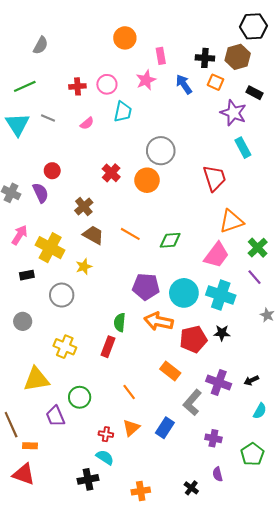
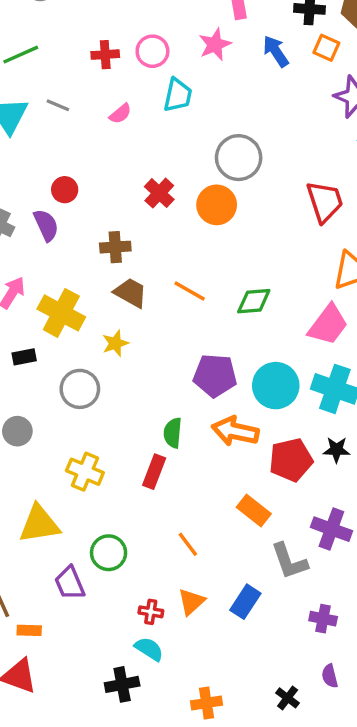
brown cross: (84, 207) -> (115, 247), turned 36
gray L-shape: (192, 403) -> (289, 561), turned -60

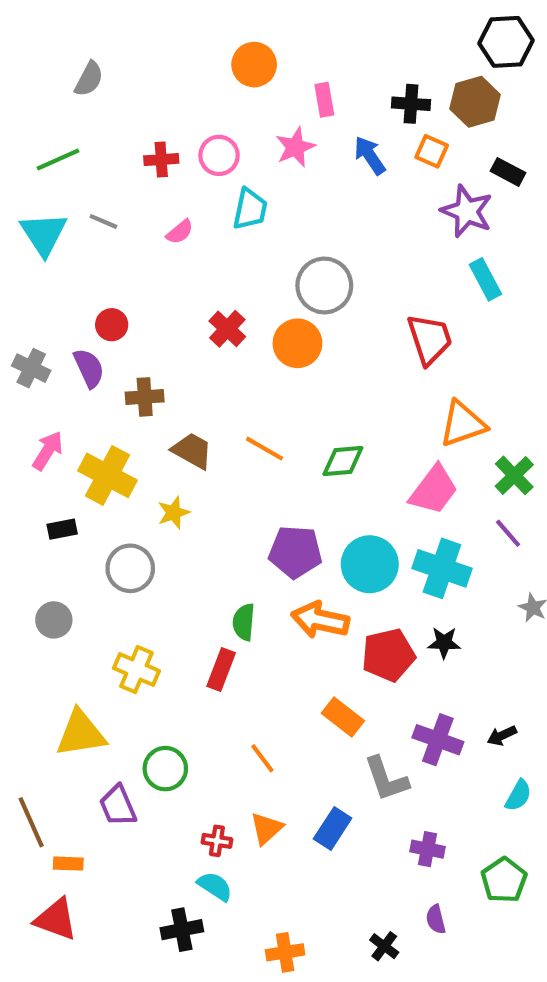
brown cross: (115, 247) -> (145, 397), moved

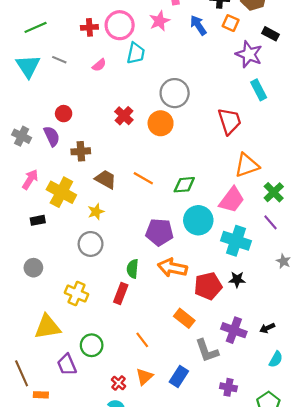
pink circle: (219, 155) -> (120, 25), size x1.4
cyan circle: (370, 564) -> (198, 220), moved
gray circle: (130, 568) -> (91, 244), moved
red cross: (217, 841) -> (119, 383), turned 32

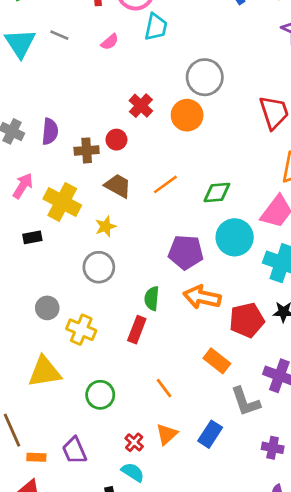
red circle: (64, 114) -> (116, 140), moved
purple semicircle: (52, 136) -> (50, 131), turned 30
orange line: (143, 178) -> (165, 184), turned -66
gray circle: (33, 268) -> (47, 308), moved
purple trapezoid: (67, 365) -> (74, 450), moved

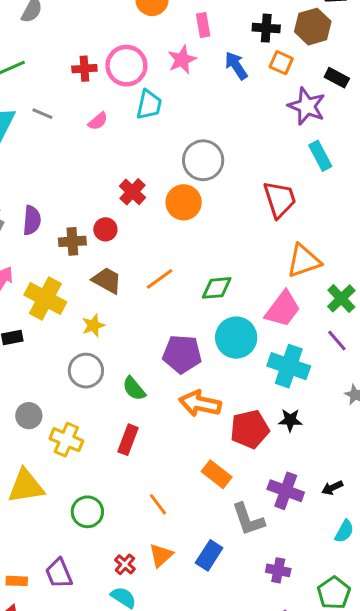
green semicircle: (152, 298) -> (134, 389), moved, turned -45

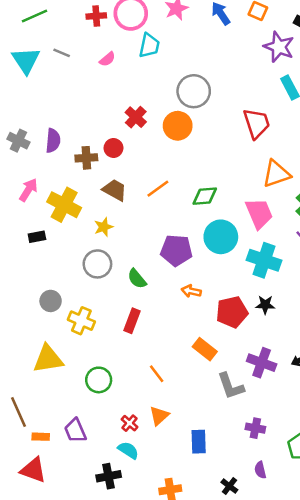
pink trapezoid: (283, 309) -> (259, 213), turned -60
orange arrow: (200, 404) -> (191, 291), size x0.6
blue rectangle: (209, 555) -> (199, 442), moved, turned -35

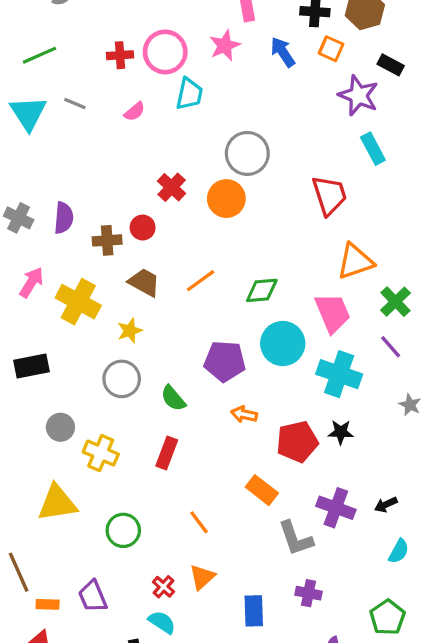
black rectangle: (37, 237) -> (31, 366), moved, size x1.5
purple cross: (255, 428) -> (308, 593), moved

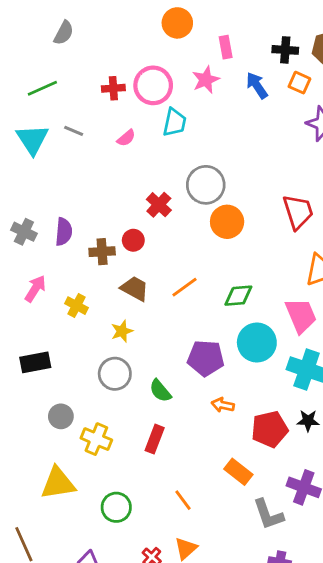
gray circle: (247, 153) -> (206, 185), moved
orange circle: (226, 199) -> (227, 222), moved
yellow cross: (78, 302) -> (76, 306), size x0.6

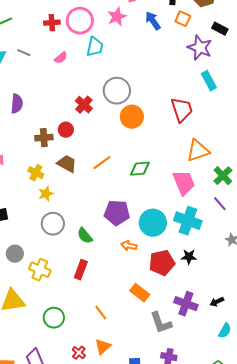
purple semicircle: (64, 232) -> (17, 104), moved
yellow cross: (76, 306) -> (36, 173), moved
yellow star: (122, 331) -> (46, 194), moved
cyan circle: (257, 343) -> (153, 223), moved

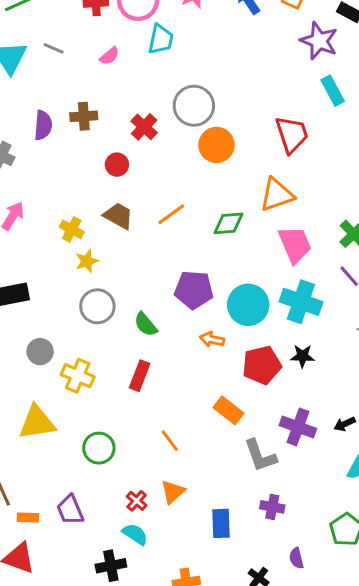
brown cross: (44, 138) -> (84, 116), moved
orange triangle: (198, 151) -> (277, 195), moved

